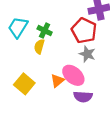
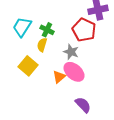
gray star: (87, 54) -> (71, 52), moved
yellow square: (24, 84) -> (28, 66), moved
purple semicircle: (83, 97) -> (83, 105), moved, turned -138

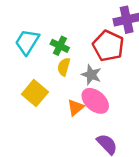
yellow semicircle: (42, 45) -> (64, 67), moved

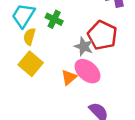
red pentagon: (108, 46) -> (102, 35), moved
yellow semicircle: (64, 67) -> (29, 37), moved

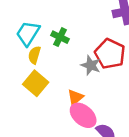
pink ellipse: (88, 71) -> (83, 115), moved

